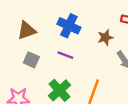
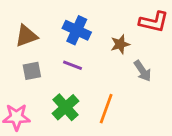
gray square: (31, 60) -> (32, 71), turned -35

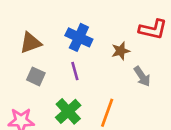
purple line: (73, 65) -> (75, 71), turned 54
gray square: (32, 71) -> (36, 76), turned 36

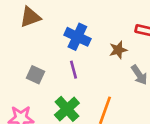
brown triangle: (31, 43) -> (30, 17), moved

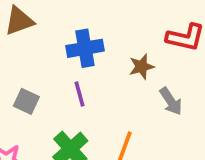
blue cross: (77, 37) -> (85, 48), turned -35

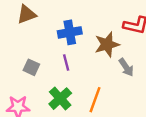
brown star: (142, 67) -> (107, 44), size x1.5

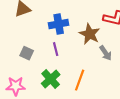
brown star: (107, 44) -> (90, 34), turned -30

